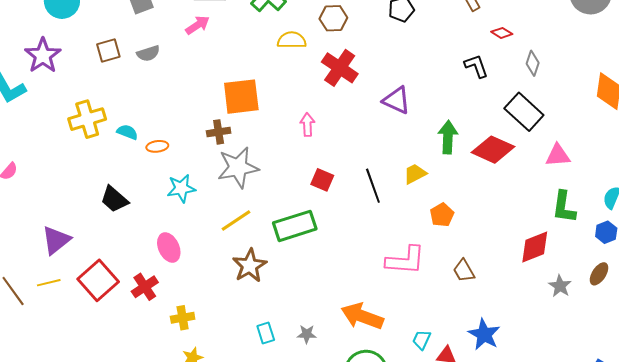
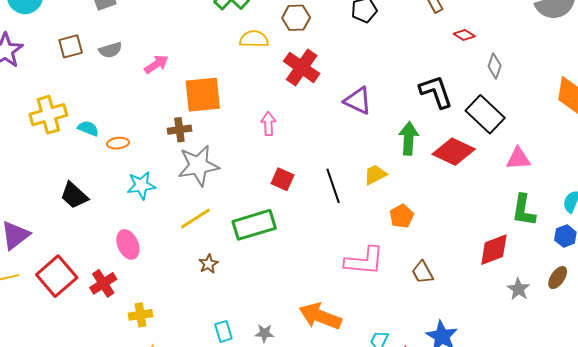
pink arrow: (198, 25) -> (156, 64), moved
black L-shape: (476, 66) -> (436, 92), moved, size x1.4
brown star: (250, 266) -> (208, 264), size x0.6

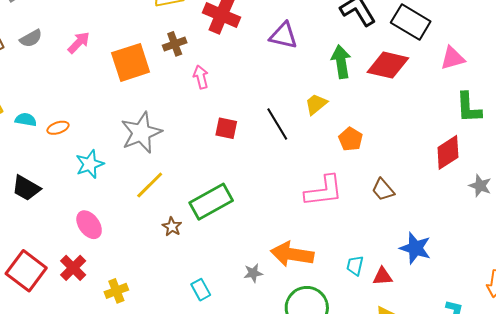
brown cross: (179, 130) -> (175, 44), moved
green rectangle: (254, 225) -> (211, 202), moved
gray star: (264, 333) -> (253, 273), moved

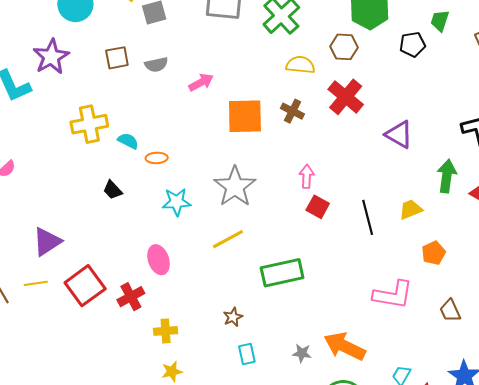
brown cross: (175, 44) -> (292, 111), turned 30
pink arrow: (201, 77) -> (307, 176), moved
gray star: (141, 133) -> (235, 187), turned -30
black trapezoid: (26, 188) -> (113, 190), moved, size x0.7
brown star: (172, 227) -> (233, 317), moved

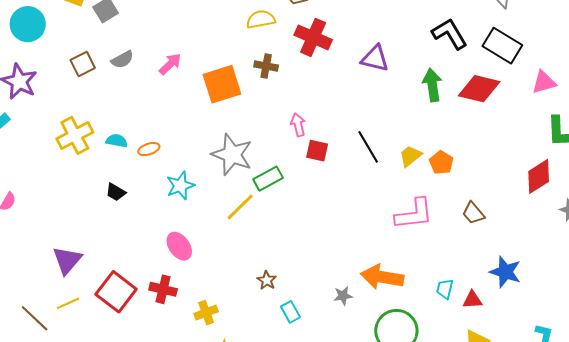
yellow trapezoid: (411, 209) -> (410, 156), moved
green rectangle: (282, 273) -> (268, 179), moved, size x0.7
red cross: (131, 297) -> (163, 289), turned -32

